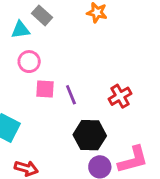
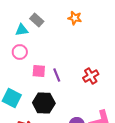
pink circle: (29, 62) -> (20, 52), moved
black hexagon: (90, 135) -> (44, 103), moved

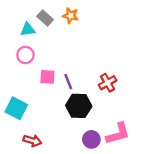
orange star: (75, 18) -> (71, 16), moved
black hexagon: (44, 103) -> (79, 106), moved

